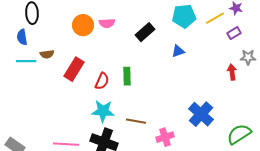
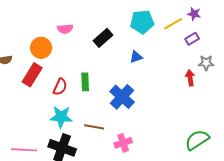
orange circle: (83, 25) -> (41, 48), moved
blue cross: (201, 114) -> (122, 97), moved

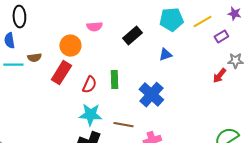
purple star: (194, 14) -> (234, 14), moved
red arrow: (190, 78) -> (219, 76), turned -133

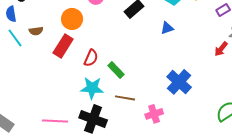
cyan line: (13, 65) -> (15, 38), turned 54
green rectangle: (114, 80) -> (116, 70), moved, turned -42
blue cross: (151, 95) -> (179, 82), moved

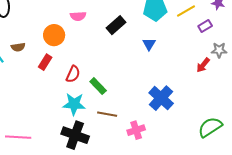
blue triangle: (167, 28) -> (149, 44), turned -40
red rectangle: (63, 46) -> (45, 62), size x0.7
pink line: (55, 121) -> (18, 137), moved

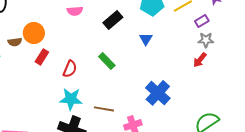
orange circle: (54, 35) -> (34, 33), moved
gray star: (219, 50) -> (206, 40), moved
green rectangle: (98, 86) -> (107, 61), moved

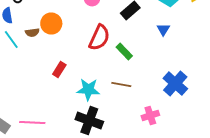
red rectangle: (42, 57) -> (59, 70), moved
red semicircle: (70, 69) -> (99, 38), moved, size x1.5
brown line: (104, 109) -> (121, 84), moved

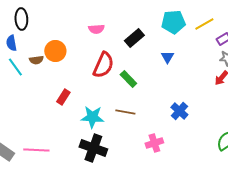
blue cross: (175, 84) -> (179, 111), size x0.7

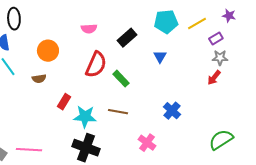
brown semicircle: (36, 60) -> (39, 79), moved
red rectangle: (63, 97) -> (64, 102), moved
pink cross: (154, 143) -> (147, 143), turned -36

